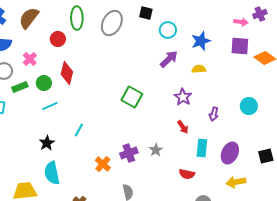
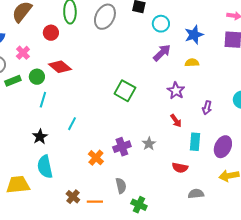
red diamond: (67, 73) -> (60, 67), turned -65
cyan line: (50, 106) -> (43, 100), turned -49

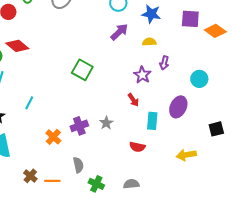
blue star: (194, 35) -> (151, 14), turned 30
purple star: (176, 91) -> (142, 75), moved
purple arrow: (207, 108) -> (164, 63), moved
purple ellipse: (223, 147) -> (178, 107), moved
gray semicircle: (196, 194) -> (131, 184), moved

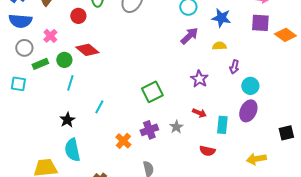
green square: (82, 70) -> (152, 92), moved, turned 35
purple star: (142, 75) -> (199, 79), moved
cyan circle: (199, 79) -> (250, 86), moved
red arrow: (133, 100) -> (199, 113), moved, turned -32

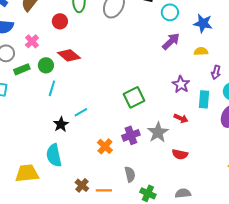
cyan line: (99, 107) -> (81, 112), turned 32
black star: (67, 120) -> (61, 124), moved
cyan rectangle: (222, 125) -> (204, 99), moved
gray star: (176, 127) -> (158, 132), size x1.5
red semicircle: (207, 151) -> (180, 154), moved

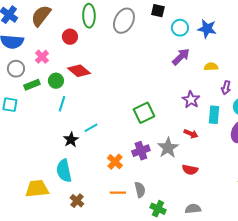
blue star: (203, 23) -> (207, 29), moved
brown cross: (82, 185) -> (77, 201), moved
orange line: (104, 190) -> (118, 193), moved

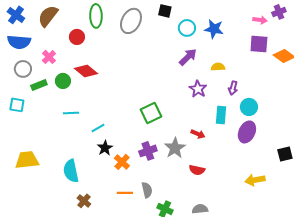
purple star: (191, 100) -> (198, 89), moved
cyan line: (62, 104) -> (71, 113), moved, turned 70
black star: (71, 140) -> (105, 148), moved
yellow trapezoid: (37, 189) -> (27, 160), moved

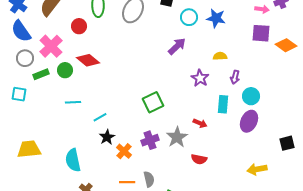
blue semicircle: (19, 42) -> (21, 31), turned 50
pink cross: (49, 57) -> (51, 46), size x1.6
purple arrow: (188, 57) -> (177, 46), moved

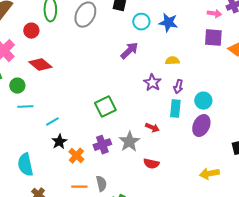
green circle: (65, 70) -> (17, 86), moved
purple arrow: (235, 77) -> (178, 87), moved

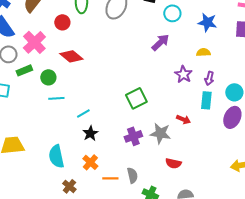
blue star: (168, 23) -> (207, 22), moved
gray star: (129, 142) -> (160, 133), turned -30
orange cross: (76, 156) -> (90, 162), moved
red semicircle: (151, 164) -> (173, 163), moved

